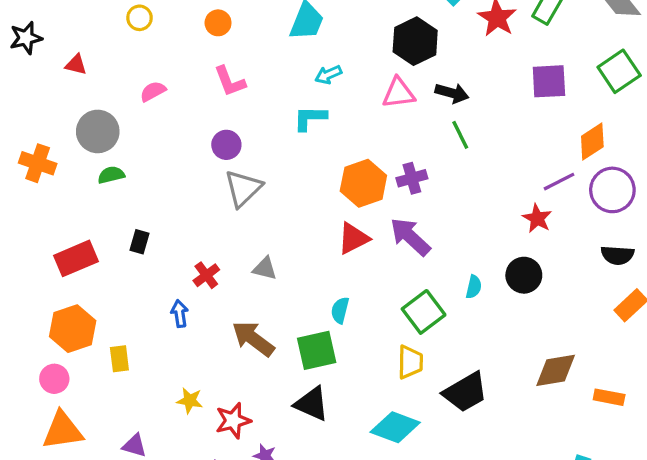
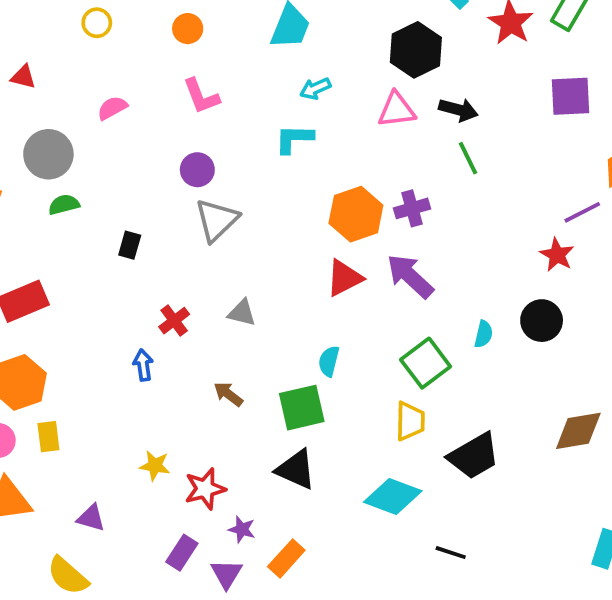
black rectangle: (140, 242) -> (130, 245), moved
brown arrow: (253, 339) -> (228, 394), size x0.6
yellow rectangle: (119, 359) -> (48, 437), moved

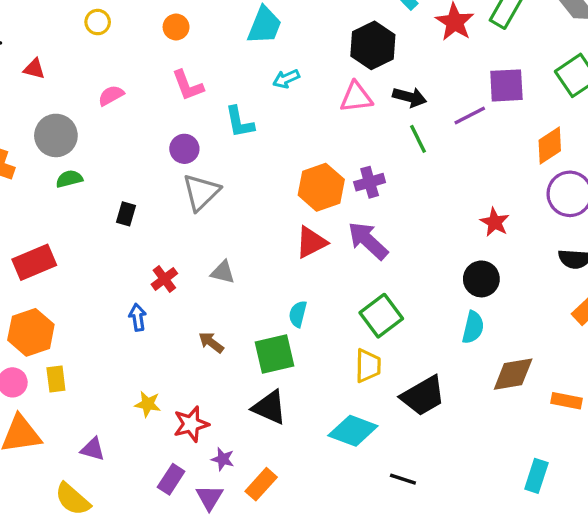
cyan L-shape: (294, 139) -> (239, 122), moved, turned -102
purple line: (582, 212) -> (470, 115), moved
cyan semicircle: (484, 334) -> (473, 327), moved, size x1.4

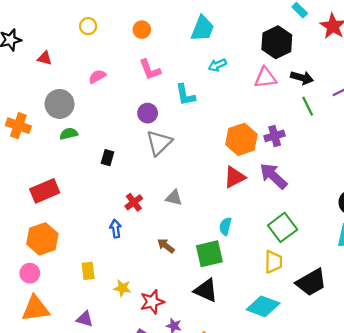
yellow rectangle: (56, 379) -> (88, 271), moved

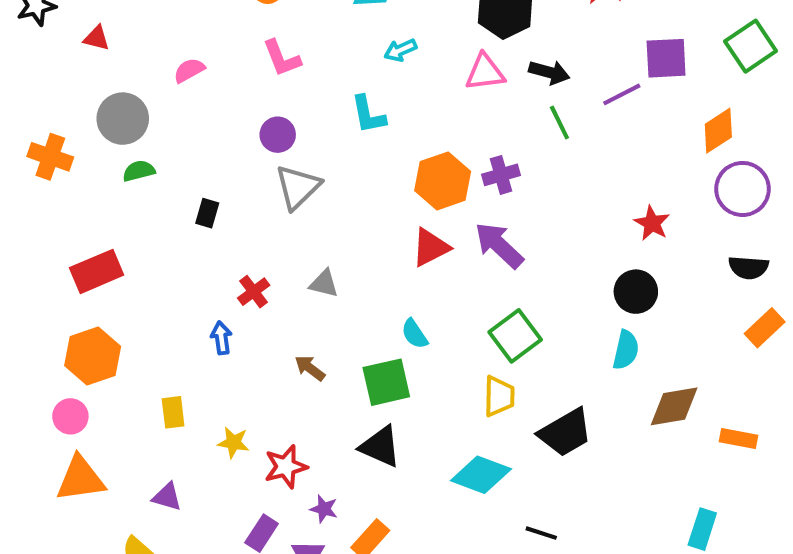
cyan L-shape: (185, 95) -> (368, 115), moved
cyan semicircle: (225, 226) -> (415, 334), turned -48

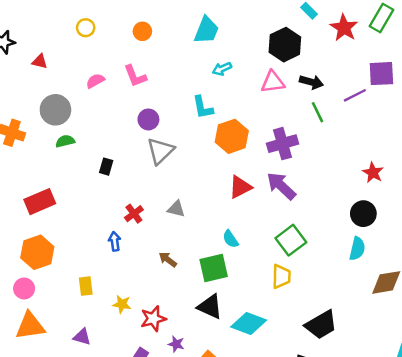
pink L-shape: (282, 58) -> (135, 76), moved
purple cross: (501, 175) -> (282, 144), size x1.4
orange hexagon: (443, 181) -> (232, 136), moved
black trapezoid: (565, 432) -> (321, 325), moved
cyan diamond: (481, 475) -> (249, 324), moved

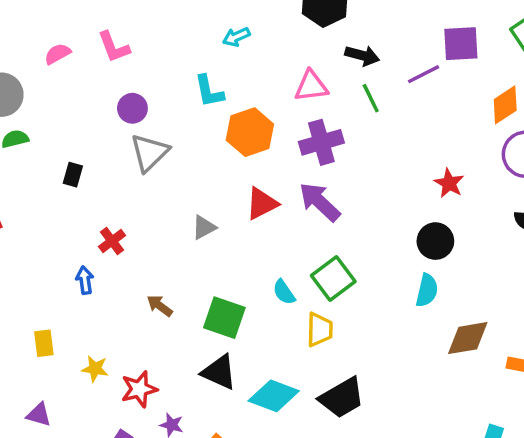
pink triangle: (273, 82) -> (311, 86), moved
gray triangle: (176, 209) -> (204, 227), moved, turned -42
cyan semicircle: (231, 239) -> (284, 292), moved
green square: (214, 268) -> (224, 318), turned 32
black trapezoid: (321, 325) -> (342, 398), moved

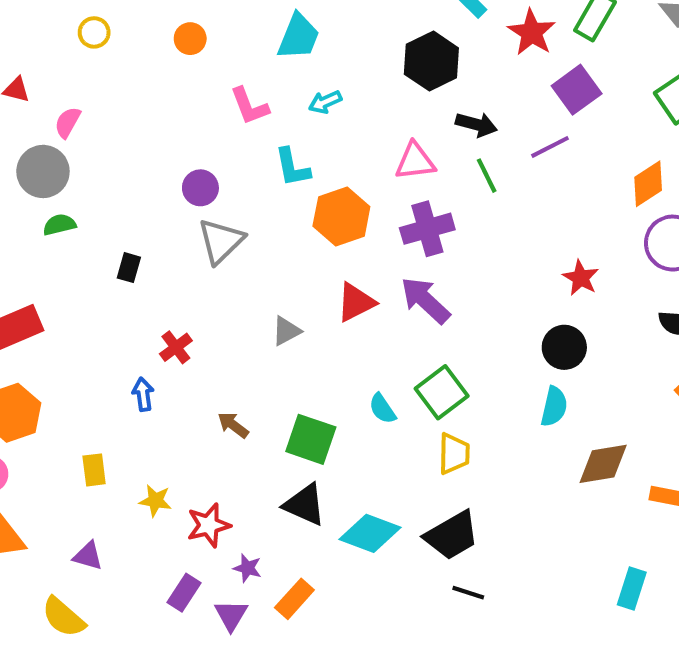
purple square: (461, 44) -> (577, 90), moved, turned -33
pink L-shape: (114, 47) -> (249, 106), moved
pink semicircle: (58, 54) -> (68, 122), moved, turned -32
yellow trapezoid: (320, 330) -> (454, 454), moved

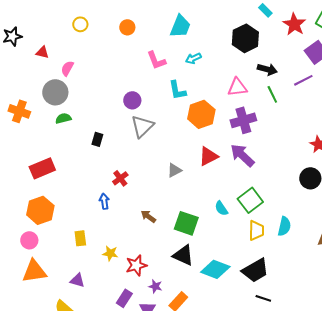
cyan semicircle: (554, 407) -> (284, 226), moved

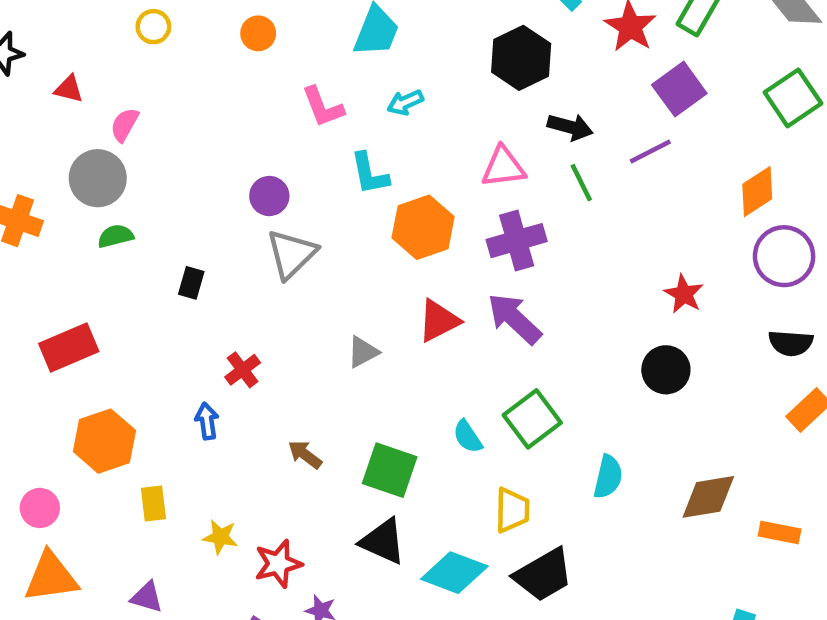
orange hexagon: (40, 210) -> (104, 441), moved
yellow trapezoid: (256, 230) -> (512, 510), moved

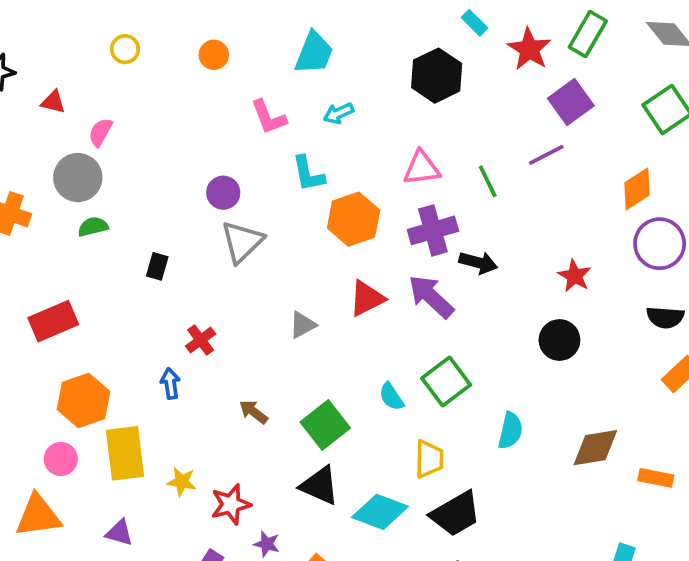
black arrow: (570, 127) -> (478, 263), moved
green square: (390, 470) -> (325, 425), turned 33
yellow rectangle: (153, 504) -> (125, 453), size x1.8
pink circle: (40, 508) -> (61, 459), moved

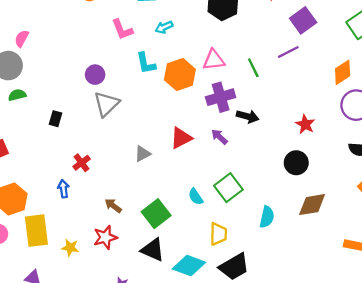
orange hexagon: (354, 219) -> (180, 75), moved
purple arrow: (431, 297) -> (219, 137), size x0.6
brown diamond: (595, 448) -> (312, 205), moved
red star: (231, 504) -> (105, 237), moved

